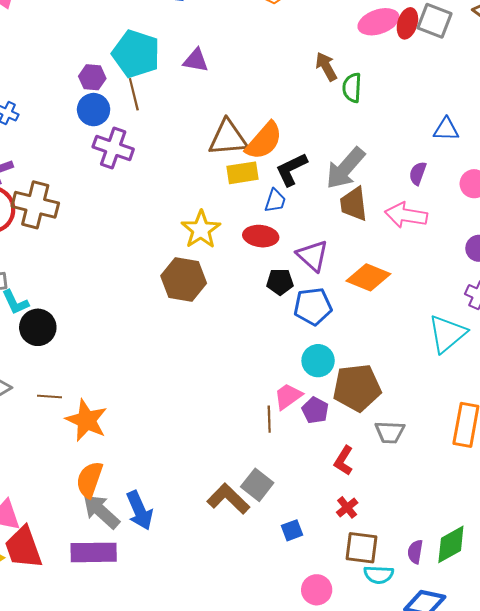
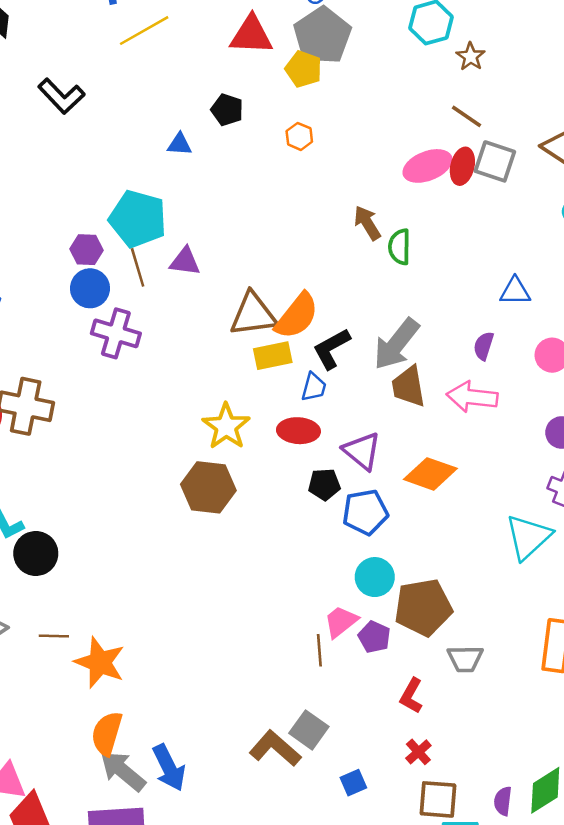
purple triangle: (196, 60) -> (185, 262), moved

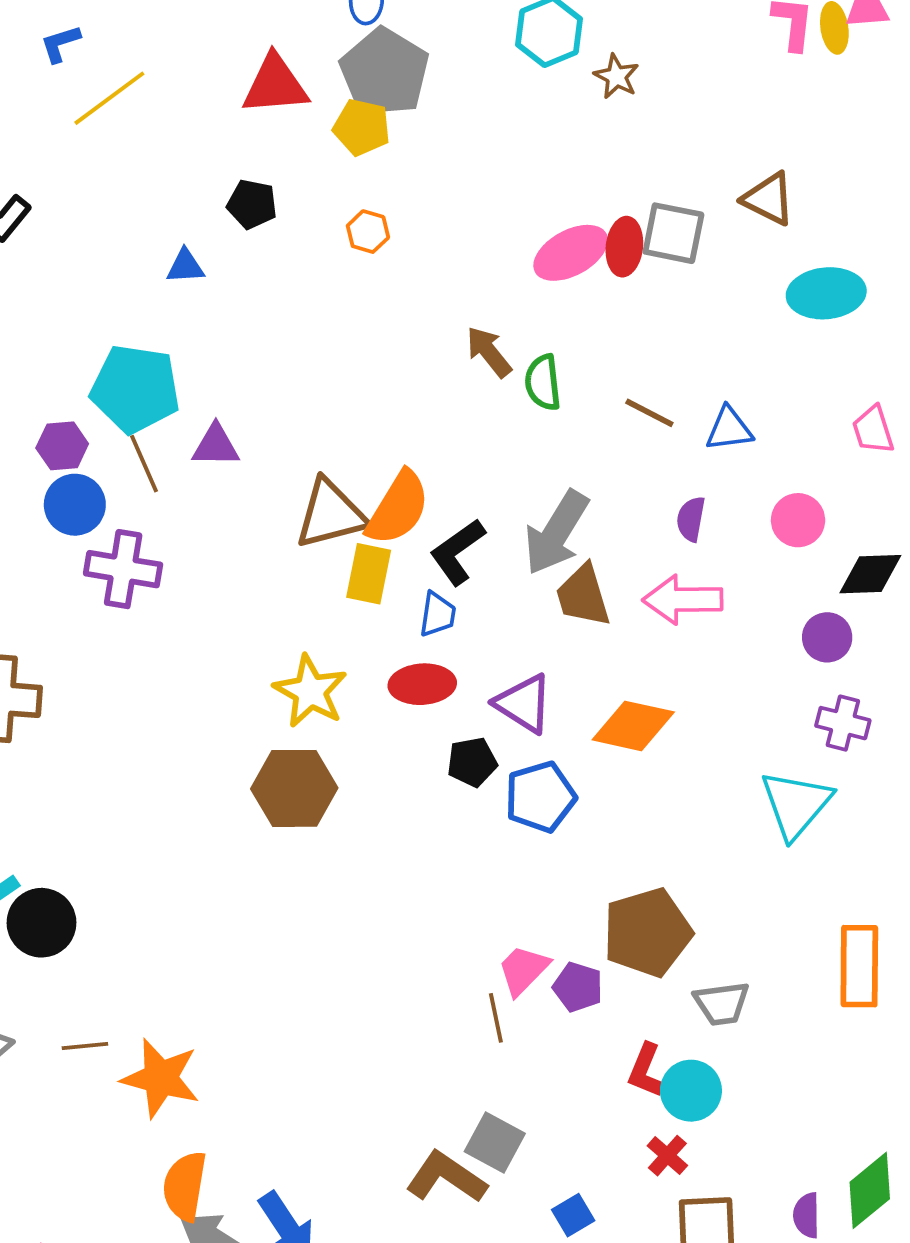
brown line: (467, 116) -> (649, 413), moved
yellow rectangle: (273, 356) -> (369, 574), turned -60
cyan circle: (375, 577) -> (691, 1091), moved

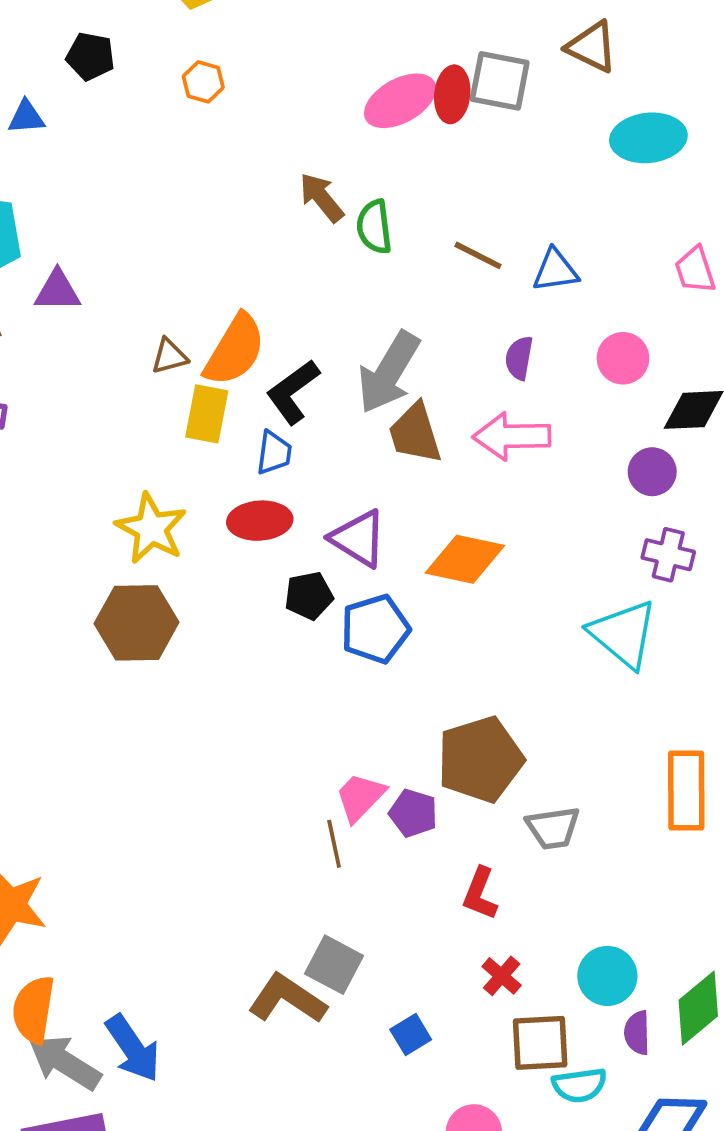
brown triangle: (331, 514) -> (169, 356), size x0.5
cyan triangle: (796, 804) -> (623, 634), turned -30
cyan circle: (691, 1091) -> (607, 976), moved

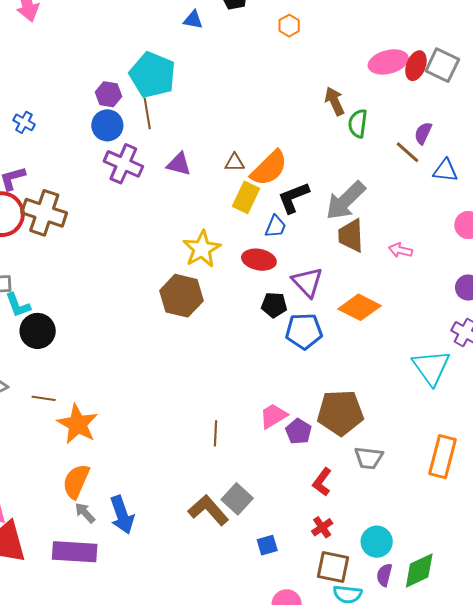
purple triangle: (57, 291) -> (179, 164), moved
purple semicircle: (519, 358) -> (423, 133), moved
pink arrow: (512, 436) -> (400, 250), size x0.6
brown line: (334, 844) -> (216, 433), moved
gray arrow: (65, 1062) -> (85, 513), size x0.6

